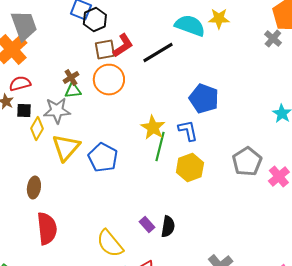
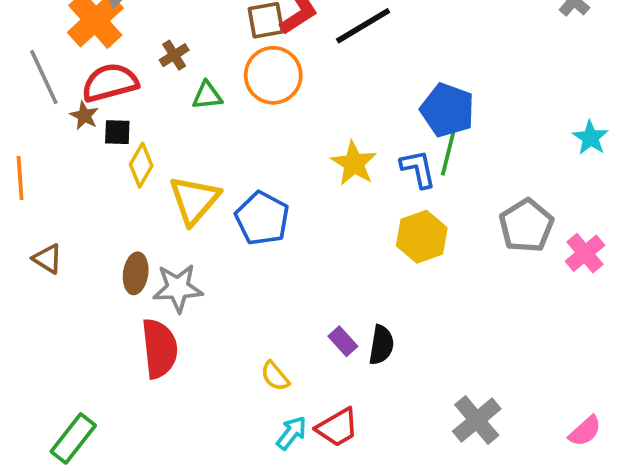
brown cross: (71, 78) -> (174, 55), moved
red semicircle: (20, 84) -> (110, 83), size x1.4
gray star: (57, 110) -> (178, 288), moved
green line: (160, 146) -> (449, 149), moved
yellow semicircle: (110, 244) -> (275, 376), size x0.6

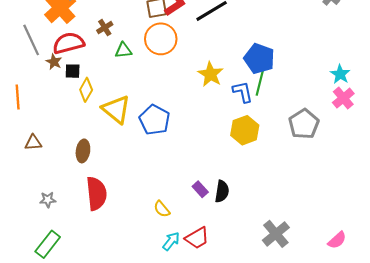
yellow star: (354, 163) -> (211, 74), moved
yellow triangle: (194, 200) -> (116, 109), turned -32
pink cross: (585, 253) -> (343, 98), moved
brown triangle: (48, 259) -> (33, 143), turned -36
gray star: (178, 288) -> (48, 200), moved, size x0.6

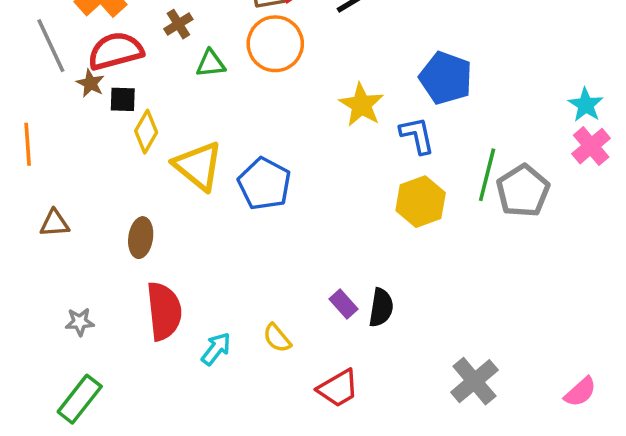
green line: (260, 80) -> (487, 175), moved
cyan arrow: (171, 241) -> (216, 349), moved

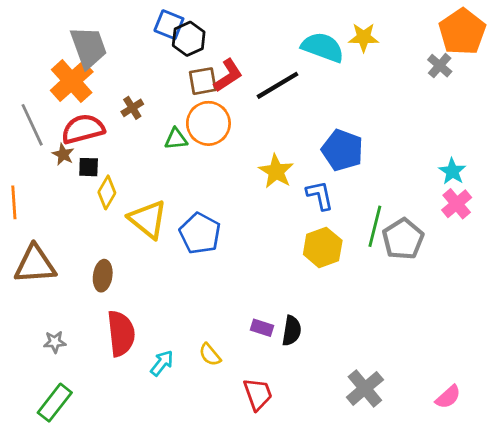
green triangle: (211, 64) -> (176, 139), moved
brown triangle: (55, 223) -> (35, 264), size x1.8
purple rectangle: (343, 304) -> (262, 328), turned -30
red trapezoid: (338, 388) -> (258, 394), turned -80

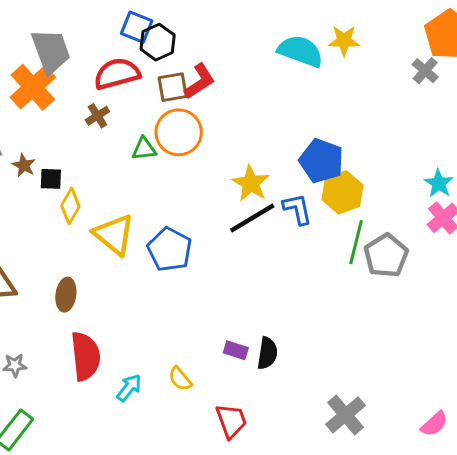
black line: (278, 85) -> (252, 218), moved
red semicircle: (83, 129) -> (117, 74), moved
yellow hexagon: (323, 247) -> (343, 192), moved

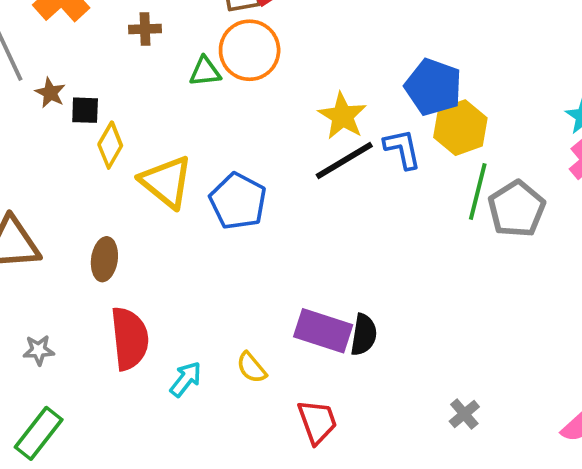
brown cross: (97, 116) -> (145, 29), turned 30
purple rectangle: (236, 350) -> (323, 331), size x1.8
gray cross: (346, 415) -> (464, 414), size x0.6

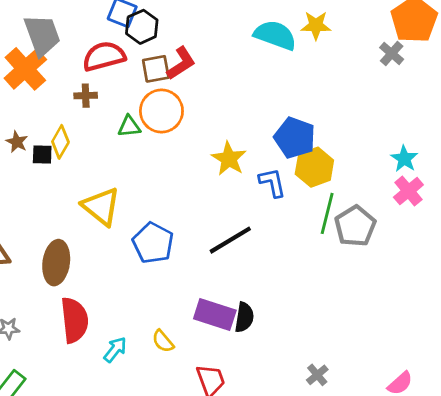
yellow diamond: (110, 145) -> (60, 142), moved
black line: (344, 161) -> (230, 240), moved
blue pentagon: (238, 201) -> (153, 243), moved
brown ellipse: (104, 259) -> (56, 263), size x1.4

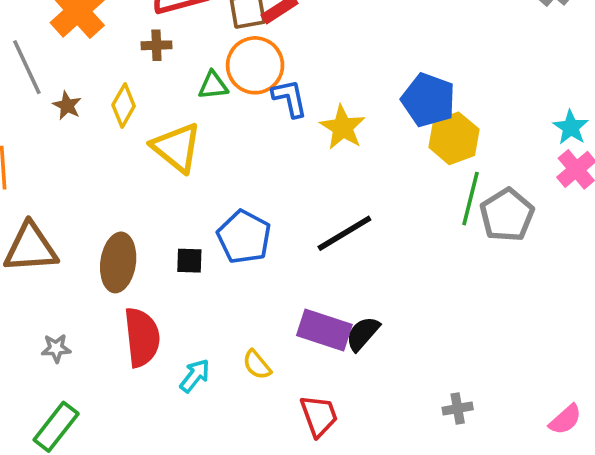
black square: (42, 155) -> (189, 261), moved
blue L-shape: (272, 183) -> (290, 98), moved
yellow triangle: (101, 206) -> (177, 147), moved
black semicircle: (244, 317) -> (363, 334), turned -148
gray cross: (317, 375) -> (458, 408), turned 30

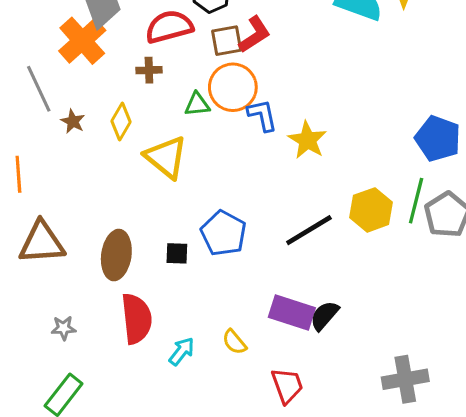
blue pentagon: (428, 100) -> (438, 139), moved
yellow hexagon: (454, 138) -> (371, 210), moved
gray cross: (458, 408) -> (405, 379), size x1.8

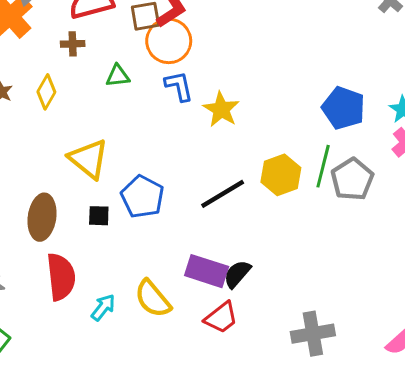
orange circle: (233, 87) -> (169, 41), moved
yellow triangle: (166, 157) -> (89, 159), moved
yellow semicircle: (234, 342) -> (153, 299), size x1.6
red trapezoid: (287, 385) -> (221, 318), moved, turned 72

